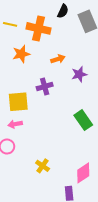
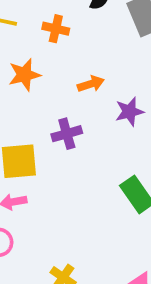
orange cross: (39, 28) -> (56, 29), size x0.6

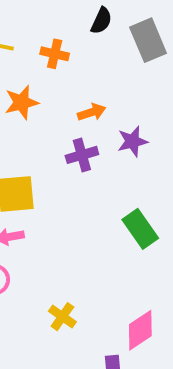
purple cross: (67, 134) -> (82, 155), moved

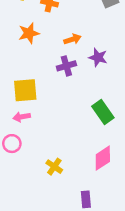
purple star: (132, 141) -> (98, 57), turned 30
pink diamond: (140, 330) -> (103, 158), moved

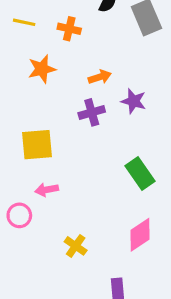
pink arrow: (22, 117) -> (47, 190), moved

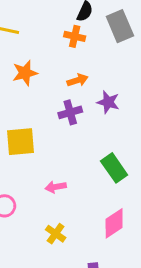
orange cross: (69, 29) -> (75, 36), moved
pink arrow: (47, 190) -> (56, 187), moved

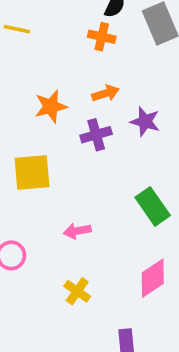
orange star: (25, 73) -> (51, 106), moved

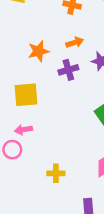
pink arrow: (77, 231) -> (23, 130), moved
yellow cross: (77, 291) -> (56, 173), turned -35

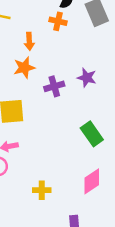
orange arrow: (75, 42) -> (29, 41), moved, turned 105

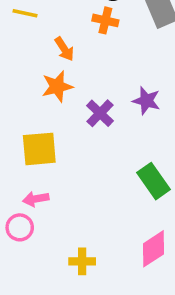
orange arrow: (29, 41) -> (64, 49), turned -30
purple cross: (54, 86) -> (100, 113), turned -30

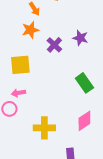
yellow cross: (82, 261) -> (44, 128), size x1.5

